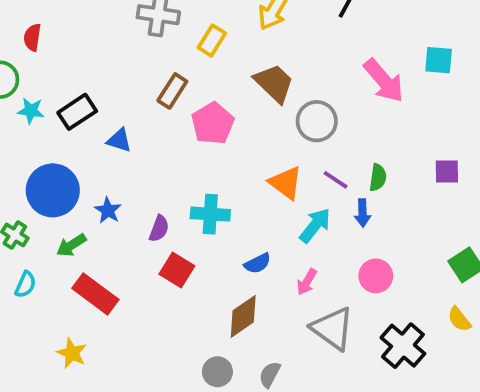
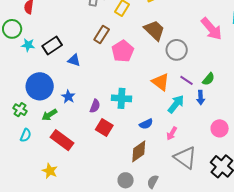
green semicircle: (378, 177) -> (208, 79), turned 32
pink circle: (376, 276) -> (220, 128), moved

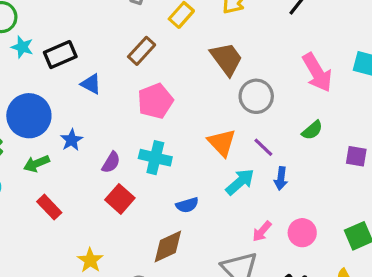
pink pentagon: (123, 51) -> (155, 101), moved
green semicircle: (208, 79) -> (312, 130), moved
pink arrow: (172, 133) -> (262, 231), moved
red rectangle: (62, 140) -> (49, 207), size x0.7
yellow star: (50, 171) -> (90, 260), moved

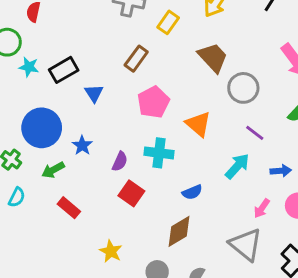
blue triangle: (91, 84) -> (94, 93), turned 36
orange triangle: (222, 143) -> (198, 124), moved
blue arrow: (281, 178) -> (281, 171), moved, turned -96

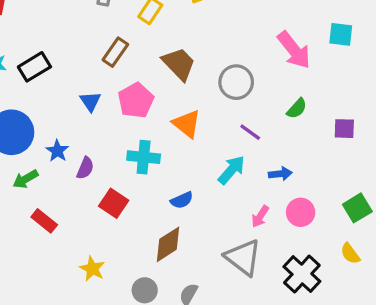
brown trapezoid: (213, 57) -> (179, 64), moved
blue triangle: (94, 93) -> (90, 101), moved
purple semicircle: (120, 161) -> (85, 168), moved

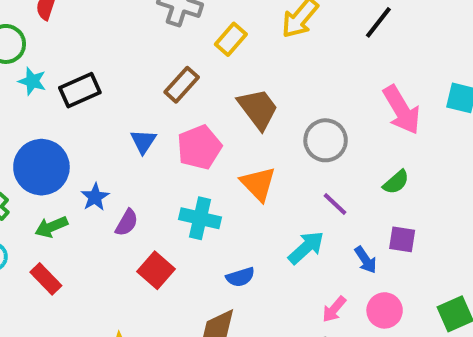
purple square: (344, 129) -> (402, 239), moved
blue arrow: (280, 174) -> (366, 260), turned 55
red rectangle: (44, 221) -> (46, 279), moved

